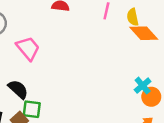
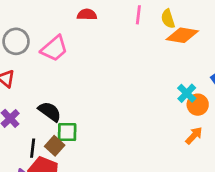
orange diamond: (144, 33) -> (182, 35), turned -32
pink trapezoid: (28, 48) -> (54, 49), moved, turned 95

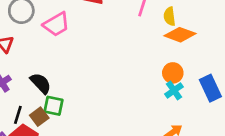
orange circle: (198, 105) -> (173, 73), moved

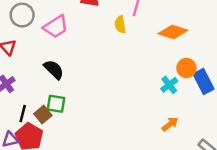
yellow semicircle: (170, 16) -> (120, 25), moved
orange circle: (173, 73) -> (186, 68), moved
black semicircle: (41, 83) -> (54, 70), moved

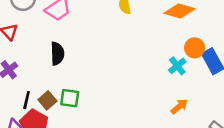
black semicircle: (54, 70) -> (57, 54), turned 45
green square: (56, 104) -> (70, 98), moved

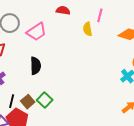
green square: (70, 98) -> (45, 100), turned 35

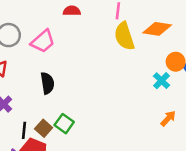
yellow semicircle: (88, 29) -> (124, 36), moved, size x1.6

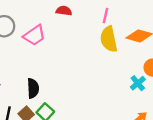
black semicircle: (47, 83) -> (33, 88), moved

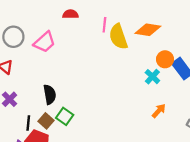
pink line: (105, 15) -> (104, 25), moved

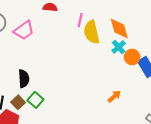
orange diamond: (148, 30) -> (119, 29), turned 60
cyan cross: (152, 77) -> (119, 47), moved
orange arrow: (159, 111) -> (114, 96), moved

